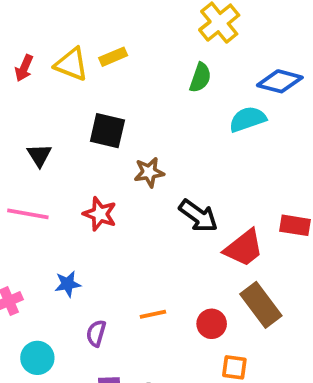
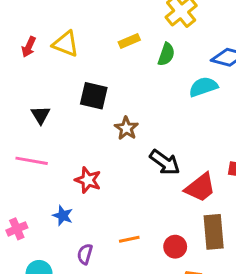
yellow rectangle: (113, 57) -> (129, 41), moved
brown star: (149, 172) -> (126, 128), turned -30
red star: (100, 214) -> (88, 180), moved
blue star: (68, 284) -> (63, 216), turned 30
brown rectangle: (261, 305) -> (214, 232), turned 32

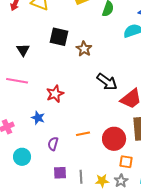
brown star: (126, 128) -> (84, 49), moved
red star: (88, 180) -> (55, 94), turned 30
red circle: (175, 247) -> (114, 139), size x1.5

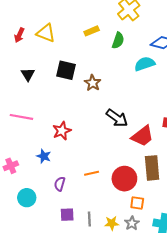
black triangle: (23, 50) -> (28, 74), moved

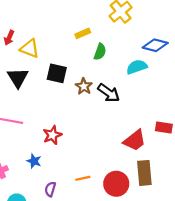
yellow triangle: (46, 33) -> (30, 48), moved
green semicircle: (118, 40) -> (100, 52), moved
black triangle: (28, 74) -> (18, 78), size x1.5
black arrow: (117, 118) -> (109, 93), moved

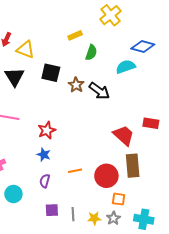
red trapezoid: (135, 140) -> (124, 135), turned -100
blue star: (34, 161) -> (44, 155), moved

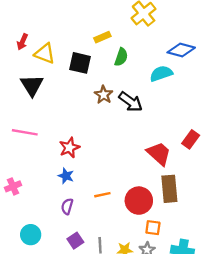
black square: (51, 73) -> (80, 63), moved
red rectangle: (151, 123) -> (191, 139), turned -63
cyan circle: (13, 194) -> (31, 235), moved
purple square: (52, 210) -> (75, 241), turned -32

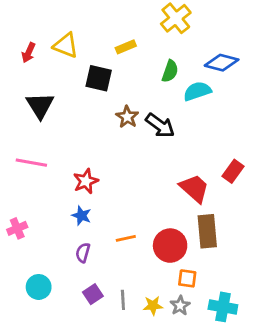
yellow triangle: (45, 54) -> (66, 45), moved
green semicircle: (121, 57) -> (170, 71), moved

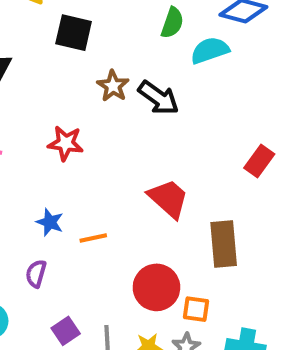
red star: (86, 181) -> (66, 143), moved, turned 30
red trapezoid: (194, 188) -> (168, 199), moved
orange line: (126, 238) -> (93, 238), moved
red circle: (170, 246) -> (156, 287), moved
purple semicircle: (83, 253) -> (36, 274), moved

